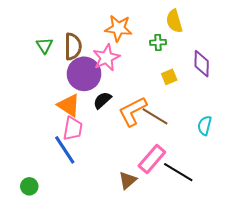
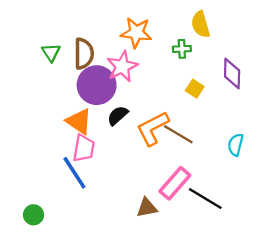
yellow square: (169, 77) -> (195, 89), turned -35
brown triangle: (128, 180) -> (147, 208), turned 30

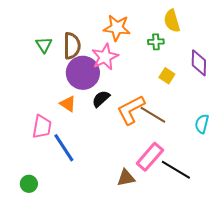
orange triangle: (79, 121) -> (68, 104), size x0.7
pink trapezoid: (84, 148) -> (42, 127), moved

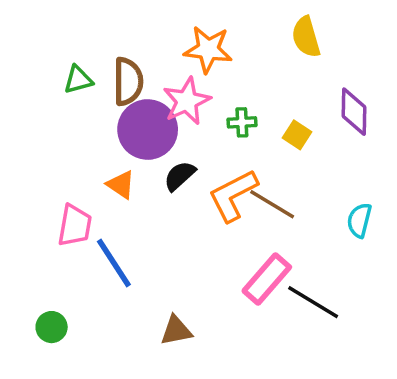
green cross: (156, 42) -> (242, 122), moved
green triangle: (44, 45) -> (78, 80), turned 48
brown triangle: (126, 178) -> (176, 331), moved

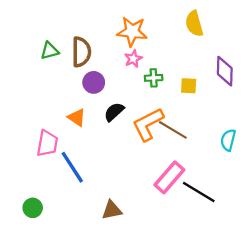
pink star: (187, 101) -> (133, 59), moved, size x0.6
purple circle: (148, 130) -> (94, 82), size x0.6
yellow square: (297, 135) -> (189, 86), turned -30

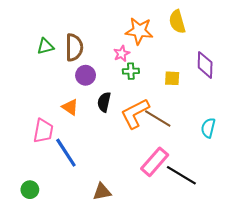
orange star: (132, 32) -> (139, 31), moved
green cross: (154, 78) -> (131, 71), moved
black semicircle: (114, 112) -> (104, 102), turned -36

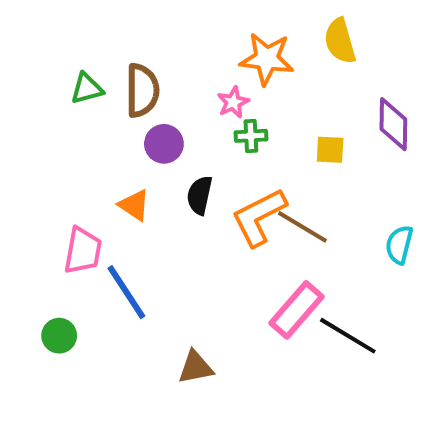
green circle: (30, 190) -> (59, 336), moved

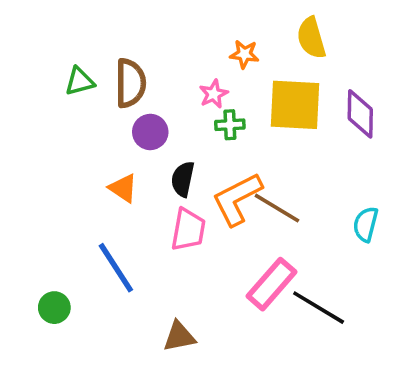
orange star: (267, 59) -> (244, 54), size x0.6
yellow square: (330, 150) -> (295, 105), moved, size x2.0
pink trapezoid: (83, 251) -> (188, 230), moved

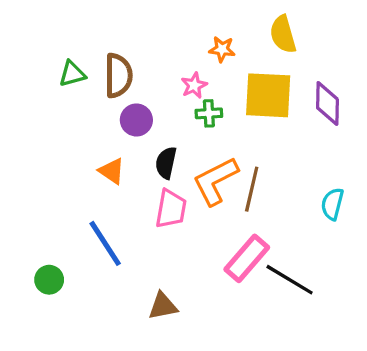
brown line: (277, 208) -> (252, 189), turned 72

